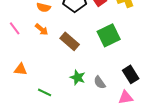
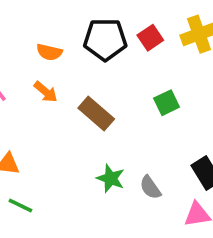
green square: (109, 35) -> (167, 103), size x0.6
green line: (45, 92) -> (20, 205), moved

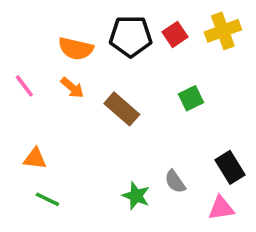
orange semicircle: (49, 52) -> (76, 49), size x1.4
green star: (111, 178) -> (136, 196), moved

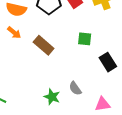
green square: (191, 98) -> (85, 39), turned 32
black rectangle: (230, 167) -> (108, 62), moved

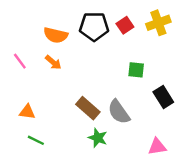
brown rectangle: (44, 45) -> (88, 108), moved
gray semicircle: (75, 88) -> (119, 112), moved, size x1.5

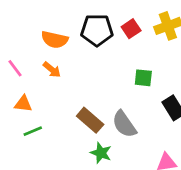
orange triangle: (27, 112) -> (23, 104), moved
green line: (36, 140) -> (33, 131), moved, turned -49

